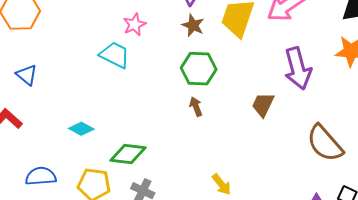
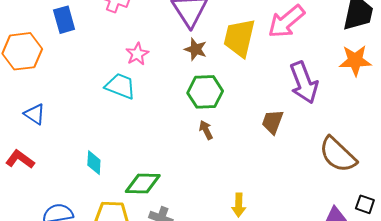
cyan diamond: (81, 129) -> (94, 163), turned 70
yellow arrow: (222, 184) -> (239, 205), turned 45

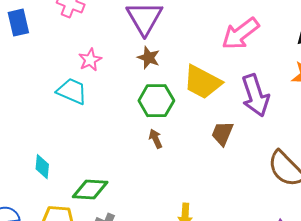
yellow trapezoid: (239, 38) -> (202, 82), moved, turned -78

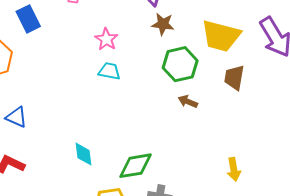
cyan trapezoid: (72, 91) -> (109, 71), moved, size x0.7
brown trapezoid: (222, 133) -> (234, 78), moved
brown arrow: (156, 139) -> (188, 102), turned -30

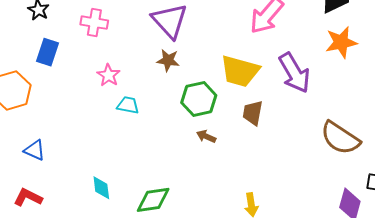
blue rectangle: (28, 19) -> (47, 52), turned 44
brown star: (163, 24) -> (168, 60), moved
pink star: (106, 39) -> (108, 75), moved

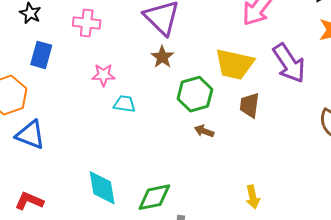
brown star: (168, 60) -> (162, 57), turned 30
pink star: (108, 75) -> (103, 75), turned -30
blue triangle: (35, 150) -> (30, 135), moved, size x1.4
cyan diamond: (101, 188) -> (102, 188), size x1.5

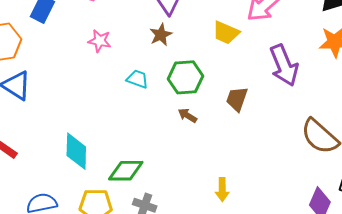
yellow trapezoid: (234, 64) -> (226, 33), moved, size x0.7
cyan trapezoid: (125, 104) -> (137, 79), moved

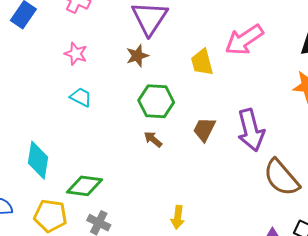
yellow trapezoid: (226, 33) -> (202, 62), turned 44
purple arrow: (284, 65) -> (251, 130), moved
cyan trapezoid: (137, 79) -> (81, 97), moved

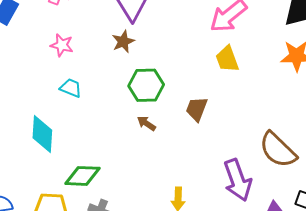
yellow trapezoid: (202, 62) -> (227, 59), moved
purple arrow: (251, 130) -> (238, 180), moved
cyan diamond: (38, 160) -> (42, 134), moved

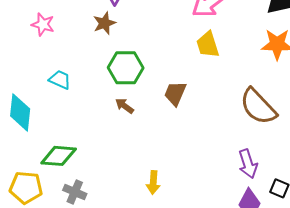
cyan trapezoid: (71, 88) -> (60, 80), moved
brown semicircle: (278, 150) -> (258, 107), moved
purple arrow: (238, 180) -> (248, 164), moved, size x0.7

